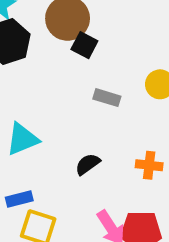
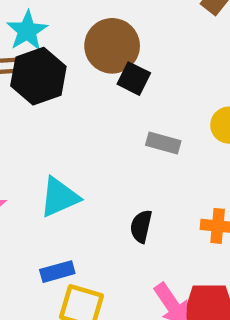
black semicircle: (88, 164) -> (141, 226), turned -40

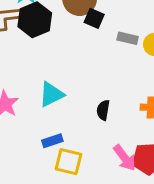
gray rectangle: (163, 143) -> (128, 38), moved

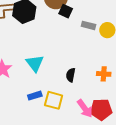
cyan triangle: (51, 94) -> (35, 63), turned -42
yellow square: (68, 162) -> (54, 100), moved

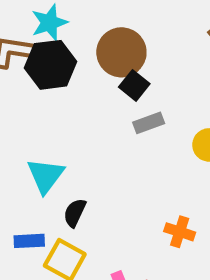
gray rectangle: (89, 25) -> (149, 123), moved, turned -48
black semicircle: (71, 75) -> (75, 213), moved

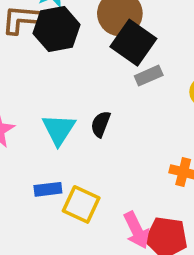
black square: (134, 85) -> (133, 43), size x1.6
black semicircle: (75, 213) -> (101, 124), moved

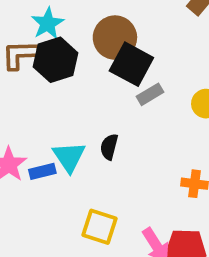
blue rectangle: (48, 189) -> (42, 171), moved

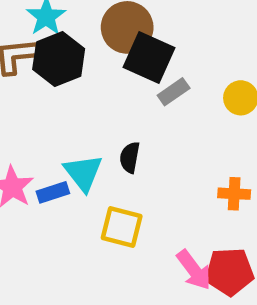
yellow square: (99, 227) -> (122, 227), moved

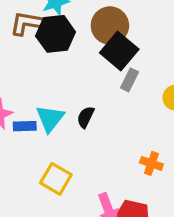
gray rectangle: (174, 92) -> (130, 80), turned -45
yellow square: (122, 227) -> (56, 179), moved

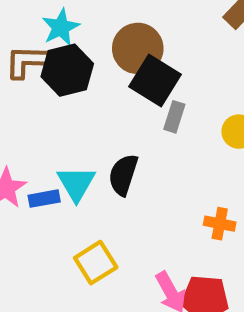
black semicircle: (86, 117) -> (123, 175), size x1.4
yellow square: (56, 179) -> (96, 263), turned 36

